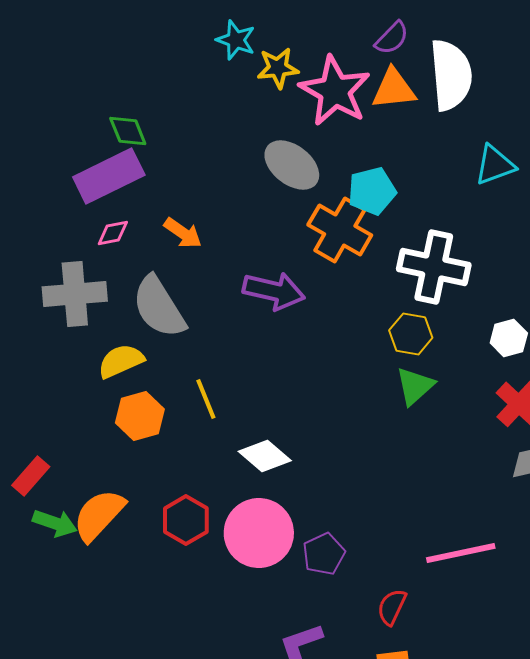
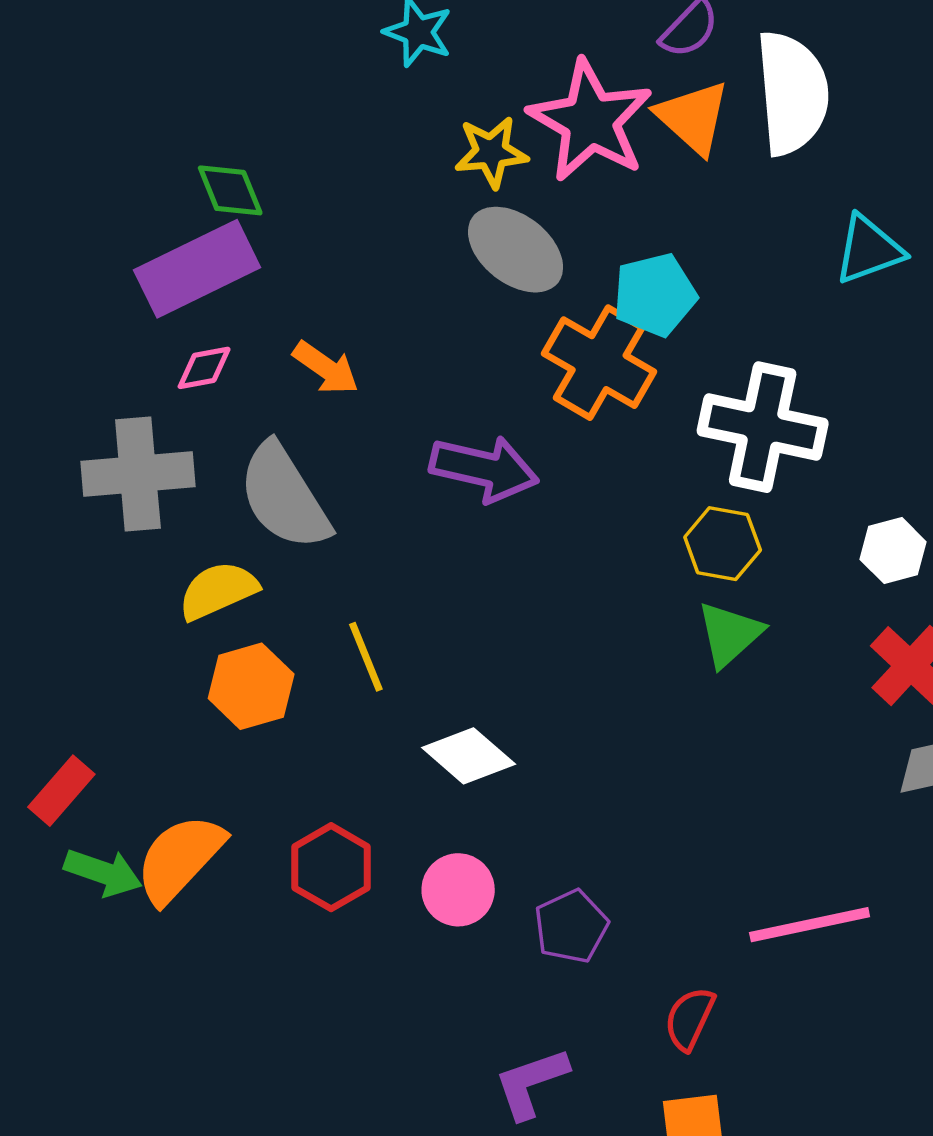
yellow star: (278, 68) -> (491, 152), moved
orange triangle: (394, 89) -> (693, 117), turned 48
pink circle: (259, 533) -> (458, 890), size x0.6

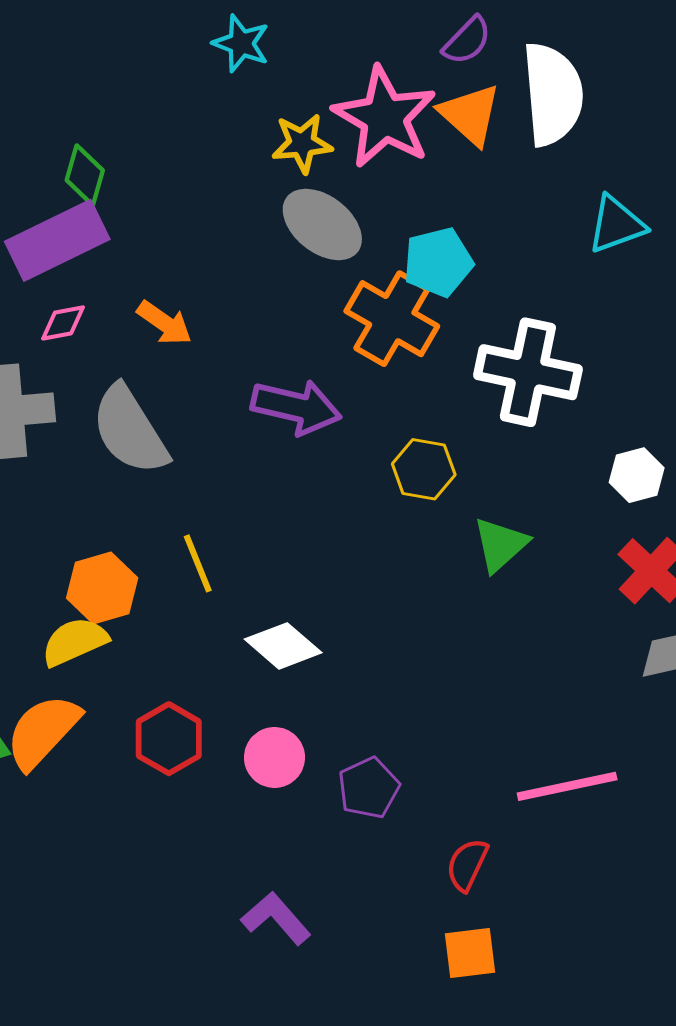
green diamond: (230, 190) -> (85, 175), turned 38
yellow hexagon: (723, 544) -> (424, 469), moved
yellow semicircle: (218, 591) -> (75, 642), moved
purple L-shape: (531, 1083) -> (276, 918), moved, turned 68

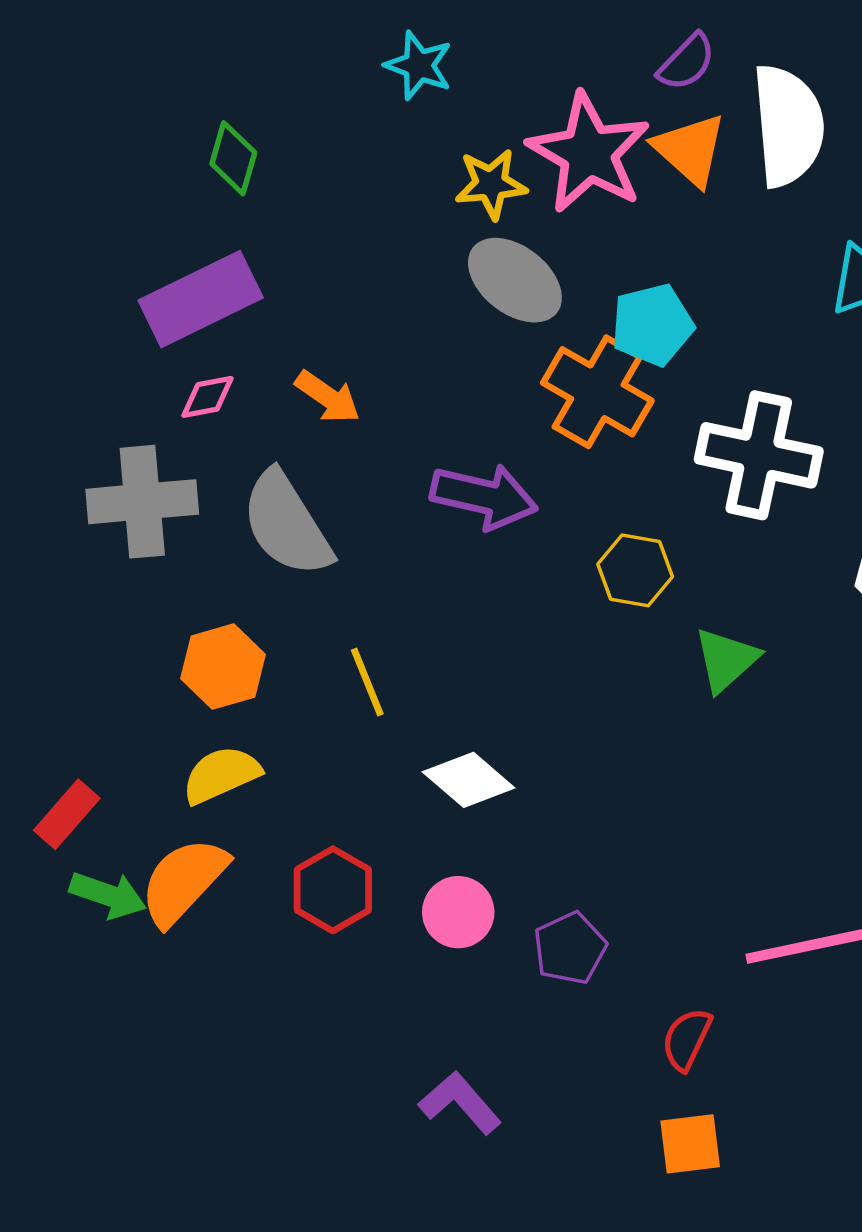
green diamond: (85, 175) -> (233, 158), moved
orange hexagon: (102, 588) -> (223, 667), moved

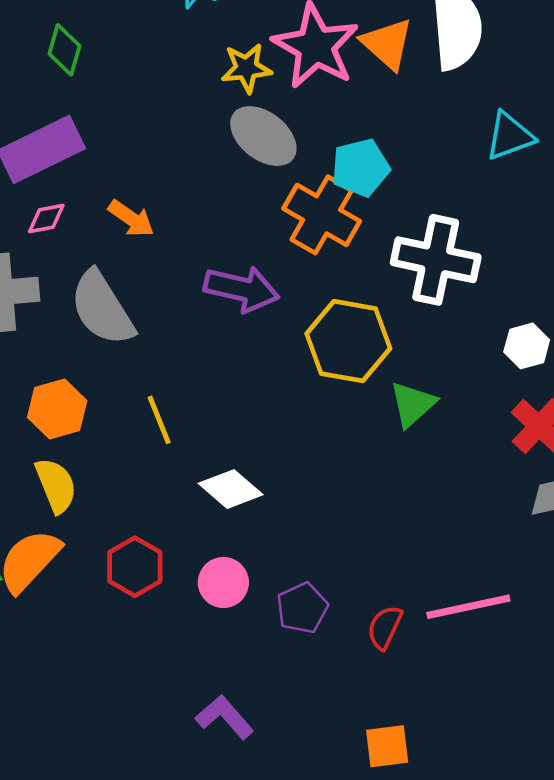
yellow hexagon: (635, 570) -> (348, 341), size x1.6
yellow semicircle: (221, 775) -> (56, 485), turned 92
red semicircle: (687, 1039) -> (385, 627), moved

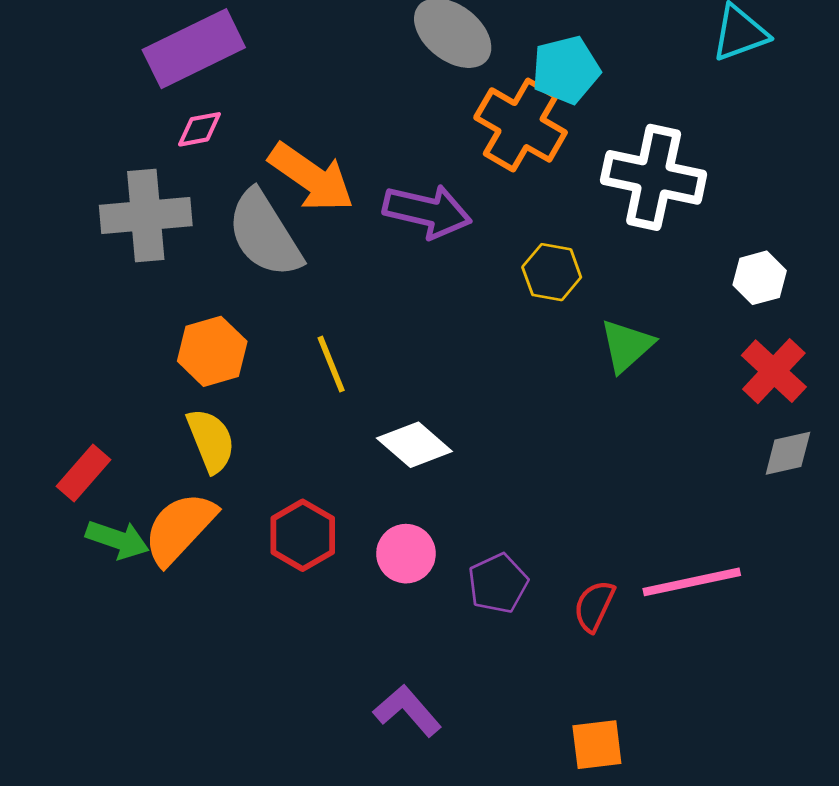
orange arrow: (131, 219) -> (311, 177), moved, size x1.6
yellow hexagon: (348, 341) -> (552, 272), size x0.6

